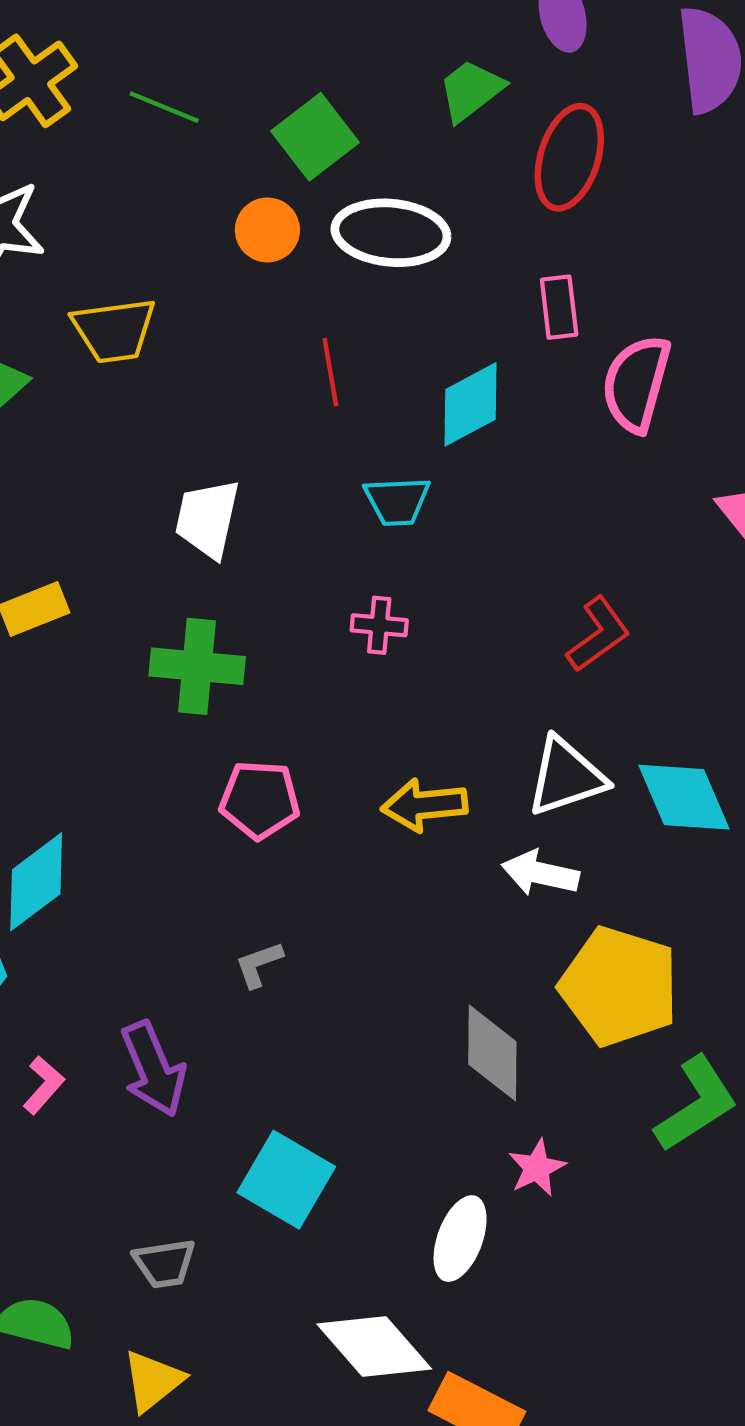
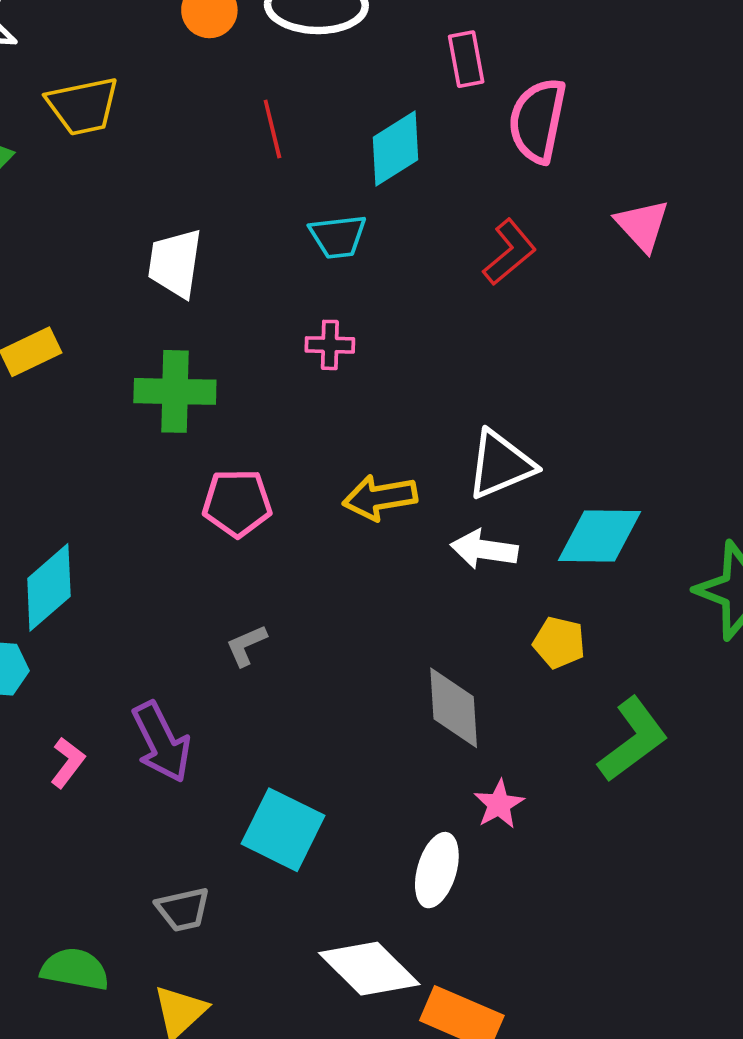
red L-shape: (598, 634) -> (510, 252), moved
cyan diamond: (684, 797) -> (599, 536), moved, turned -62
yellow pentagon: (619, 986) -> (559, 643), size x0.5

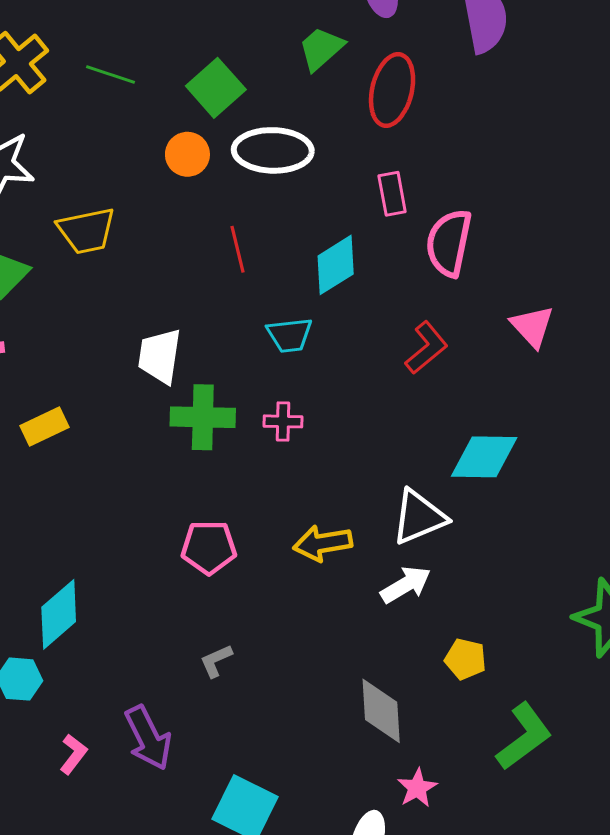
green cross: (175, 391) -> (203, 417), moved
cyan diamond: (599, 536) -> (484, 457), moved
white arrow: (484, 549) -> (406, 585), turned 141

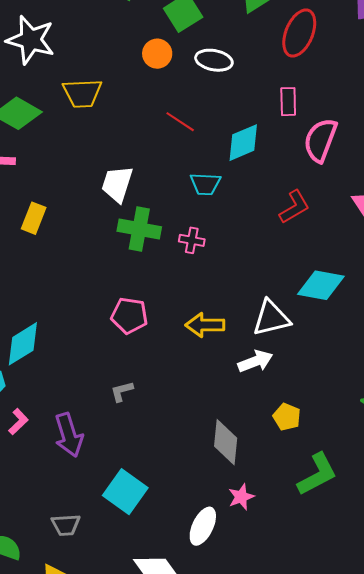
white ellipse: (273, 150) -> (214, 60), size x0.7
red line: (238, 249) -> (180, 122), turned -52
yellow rectangle: (44, 426) -> (34, 218), turned -52
pink L-shape: (73, 754) -> (18, 422), moved

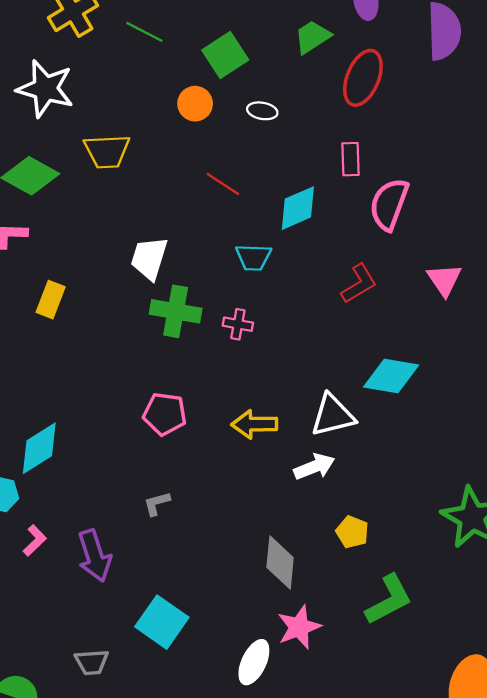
white ellipse: (214, 60) -> (262, 111), size x0.7
pink star: (241, 497) -> (299, 627), size x1.4

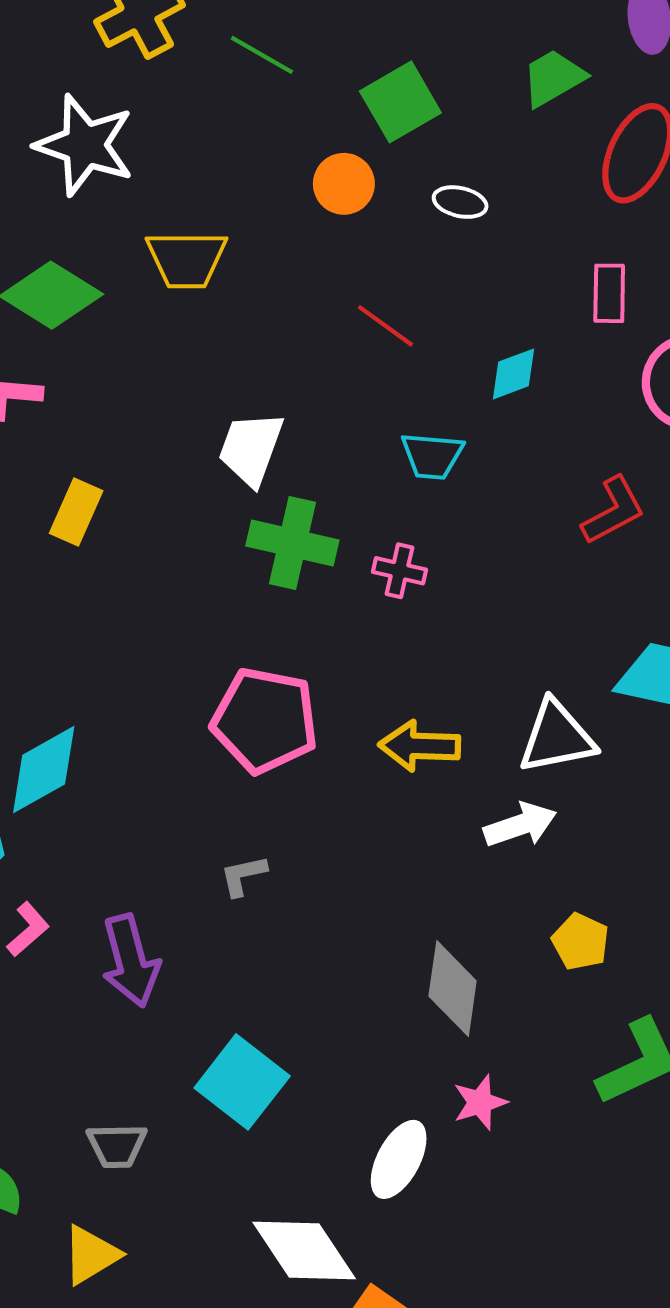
cyan diamond: (298, 208) -> (513, 374), size x0.7
pink pentagon: (165, 414) -> (265, 720), size x1.4
pink star: (299, 627) -> (480, 1102), size x0.7

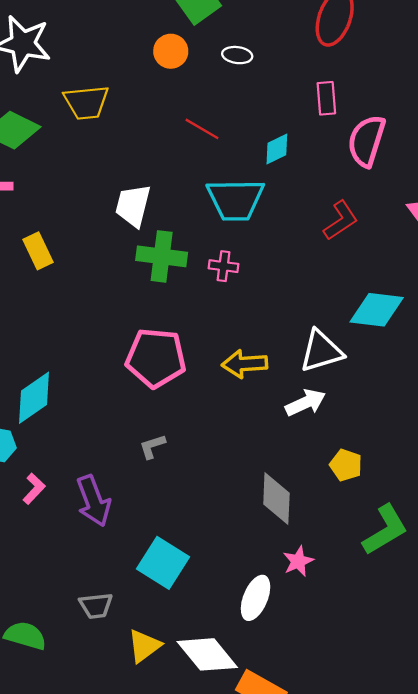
cyan trapezoid: (432, 456) -> (235, 200), size x1.6
yellow rectangle: (76, 512) -> (38, 251), turned -44
yellow triangle: (91, 1255) -> (144, 646), moved

